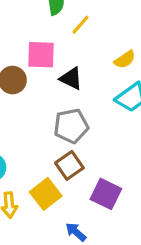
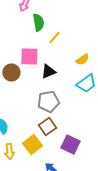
black triangle: (71, 78) -> (48, 72), turned -49

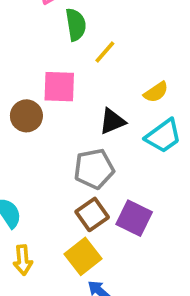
black triangle: (48, 72) -> (112, 121), moved
yellow square: (32, 144) -> (83, 256), moved
purple square: (70, 144) -> (134, 218), moved

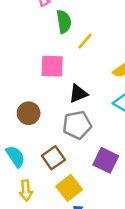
brown circle: (26, 116) -> (29, 113), moved
black triangle: (112, 121) -> (78, 94), moved
brown square: (92, 214) -> (53, 158), moved

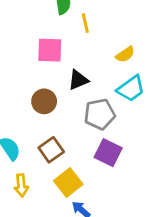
yellow line: (85, 41) -> (85, 23), turned -54
brown circle: (29, 113) -> (44, 101), moved
gray pentagon: (77, 125) -> (100, 114), moved

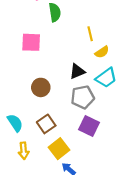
yellow line: (85, 23) -> (90, 34), moved
pink square: (50, 50) -> (31, 42), moved
black triangle: (78, 80) -> (77, 71), moved

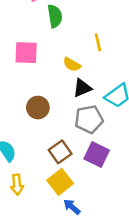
yellow semicircle: (102, 52) -> (72, 64), moved, turned 64
brown square: (46, 124) -> (60, 152), moved

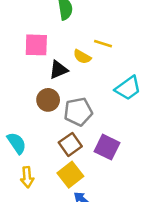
yellow line: (98, 42) -> (103, 44), moved, turned -60
black triangle: (82, 88) -> (59, 70), moved
gray pentagon: (89, 119) -> (78, 112), moved

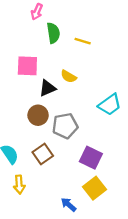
yellow line: (103, 44) -> (83, 41), moved
brown square: (70, 144) -> (43, 154), moved
yellow square: (70, 175) -> (94, 188), moved

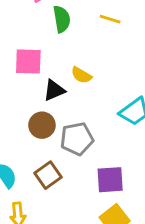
yellow line: (83, 41) -> (110, 19), moved
purple square: (91, 158) -> (110, 180), turned -30

